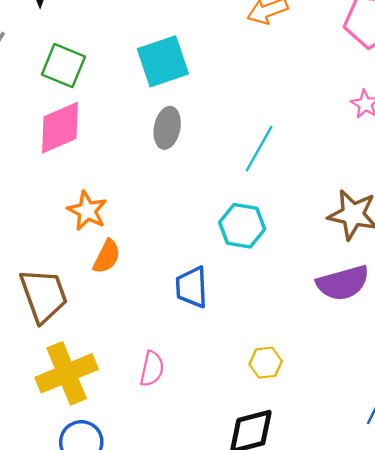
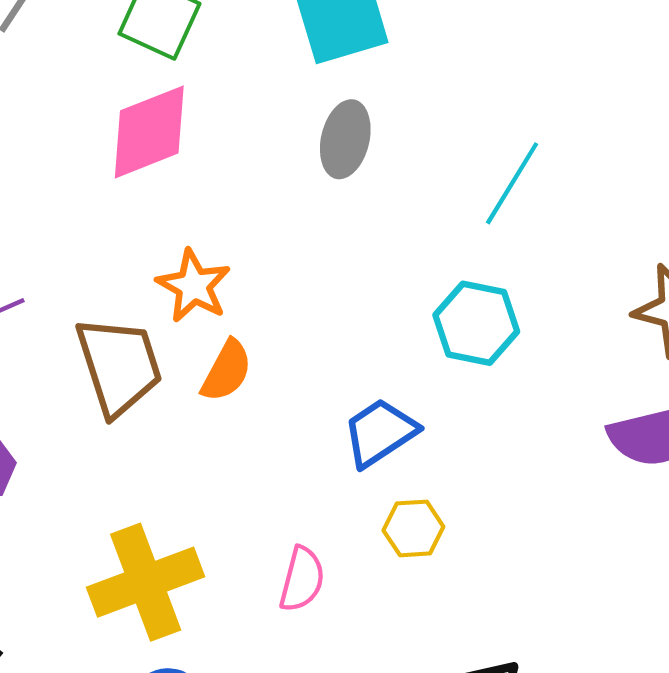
blue trapezoid: (192, 287) -> (380, 433), turned 57
brown trapezoid: (44, 295) -> (119, 366), moved
yellow hexagon: (266, 363) -> (413, 528), moved

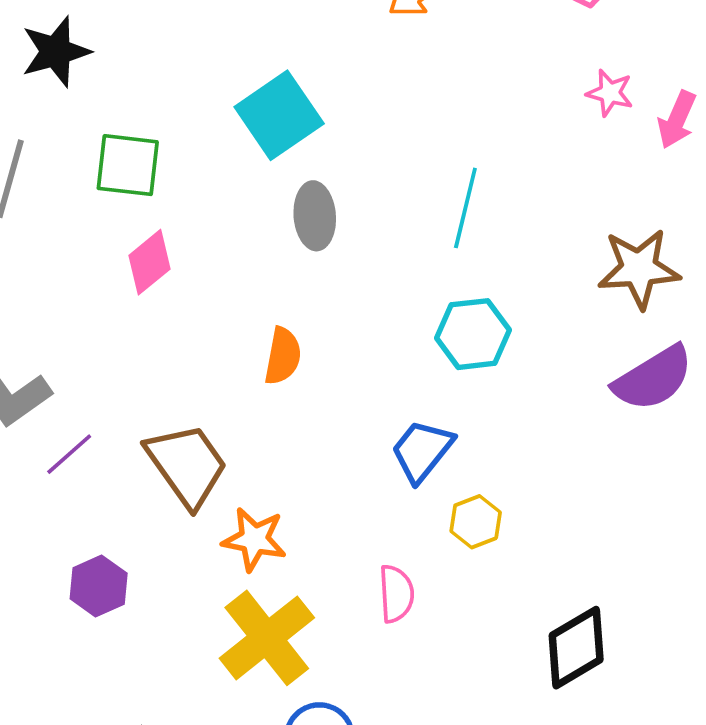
pink diamond: (149, 132) -> (149, 262), size x0.7
orange star: (194, 286) -> (254, 539), moved
orange semicircle: (227, 371) -> (283, 356), moved

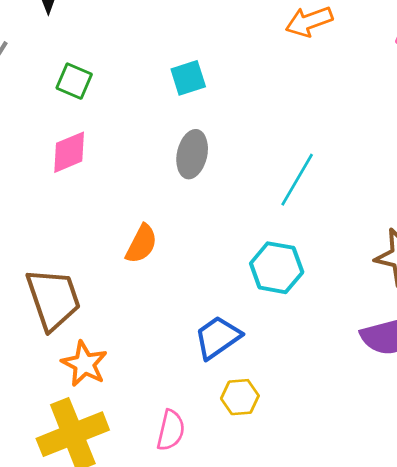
cyan square: (279, 115) -> (188, 78), size x0.6
green square: (128, 165) -> (74, 81), size x0.7

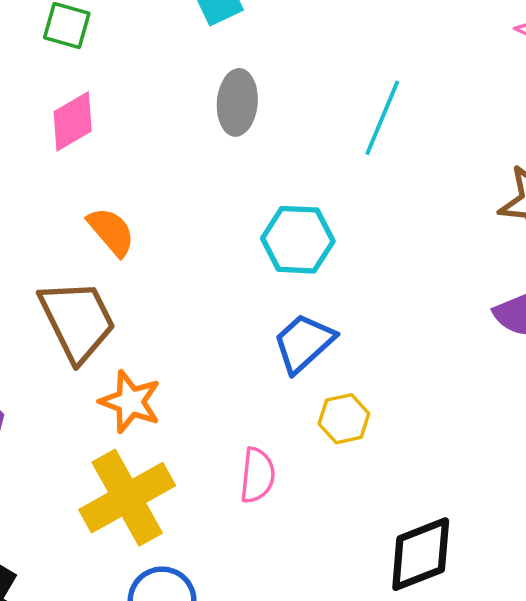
orange semicircle: (142, 244) -> (111, 232), moved, turned -60
cyan hexagon: (277, 268) -> (298, 240), moved

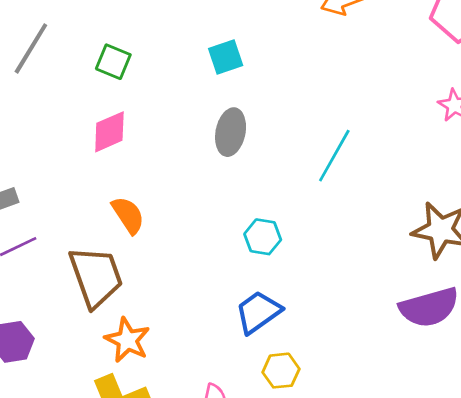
cyan hexagon: (298, 240) -> (263, 237), size x0.7

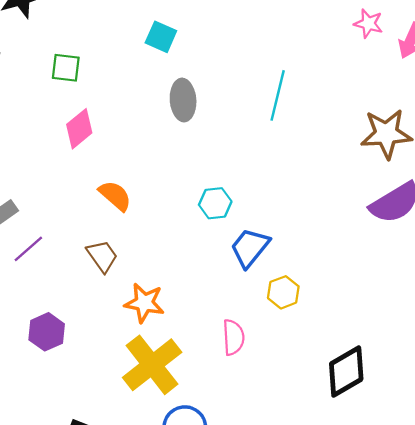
cyan square: (226, 57) -> (161, 37), turned -32
cyan hexagon: (263, 237) -> (215, 203), moved
brown trapezoid: (96, 277) -> (102, 256), size x0.6

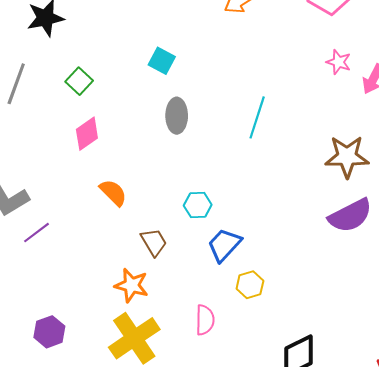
green square: (66, 68) -> (79, 81), turned 32
brown trapezoid: (102, 256) -> (154, 242), moved
purple hexagon: (47, 332) -> (49, 332), moved

